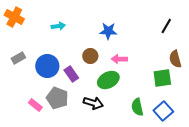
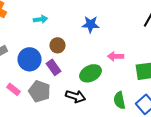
brown circle: (90, 56) -> (58, 45), moved
pink arrow: (119, 59) -> (116, 56), moved
pink rectangle: (35, 105) -> (14, 89), moved

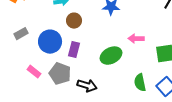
brown circle: (58, 45) -> (74, 21), moved
purple rectangle: (54, 67) -> (74, 50), turned 49
black arrow: (76, 96) -> (87, 86), moved

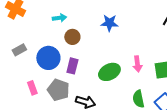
pink arrow: (136, 39) -> (137, 64), moved, turned -98
pink rectangle: (34, 72) -> (32, 88), turned 32

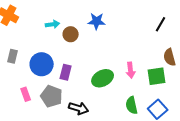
blue star: (109, 23) -> (97, 21), moved
brown circle: (72, 37) -> (71, 34), moved
gray rectangle: (19, 50) -> (13, 56), turned -48

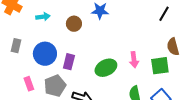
cyan arrow: (53, 24) -> (43, 17), moved
gray pentagon: (52, 96) -> (55, 86), turned 30

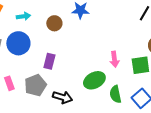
blue circle: (45, 54) -> (18, 43), moved
green ellipse: (106, 68) -> (94, 80), moved

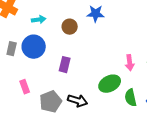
gray pentagon: (35, 85) -> (51, 102), moved

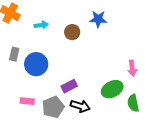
blue circle: (34, 47) -> (36, 64), moved
purple rectangle: (65, 65) -> (69, 86), moved, turned 49
pink rectangle: (25, 87) -> (27, 101), moved, turned -64

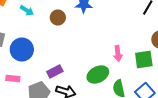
cyan arrow: (41, 25) -> (27, 11), turned 40
pink rectangle: (27, 101) -> (13, 79), moved

